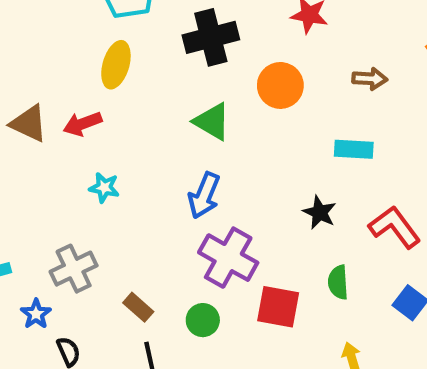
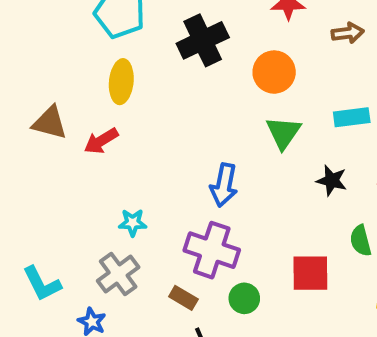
brown arrow: (370, 79) -> (348, 33), moved
green triangle: (212, 121) -> (283, 133), moved, turned 45
brown triangle: (29, 123) -> (50, 123), moved
cyan star: (104, 188) -> (133, 223), moved
purple cross: (228, 258) -> (212, 250), moved

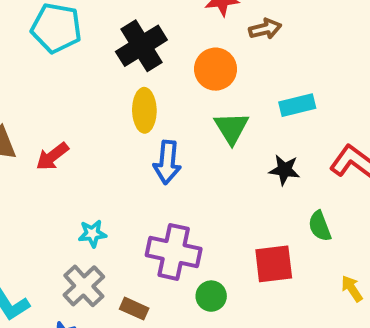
brown arrow: (348, 33) -> (265, 29), moved
yellow ellipse: (121, 82) -> (144, 110), moved
blue arrow: (224, 185) -> (167, 162), moved
brown rectangle: (183, 298) -> (134, 309), moved

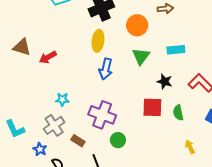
red square: (274, 264) -> (152, 107), moved

